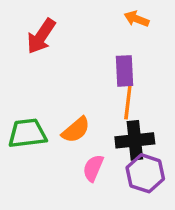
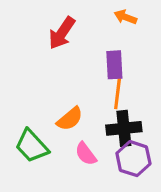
red arrow: (41, 36) -> (62, 33), moved
green trapezoid: (27, 133) -> (32, 146), moved, turned -126
pink semicircle: (93, 168) -> (86, 154), turned -60

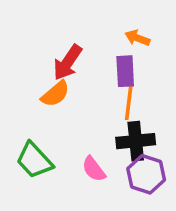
orange arrow: (125, 17) -> (137, 38), moved
red arrow: (62, 33) -> (68, 62), moved
orange semicircle: (70, 119) -> (55, 94), moved

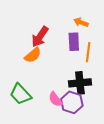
orange line: (129, 103) -> (88, 52), moved
purple hexagon: (146, 174) -> (72, 102), moved

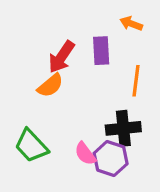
orange arrow: (81, 22) -> (131, 24), moved
purple rectangle: (74, 42) -> (101, 51), moved

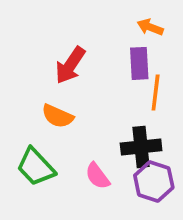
purple rectangle: (101, 51) -> (139, 63), moved
orange semicircle: (50, 85) -> (58, 116), moved, turned 64
purple hexagon: (111, 158) -> (154, 181), moved

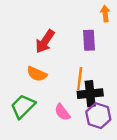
orange arrow: (150, 27) -> (105, 14), moved, turned 63
orange line: (156, 92) -> (80, 79), moved
green trapezoid: (36, 167) -> (23, 106), turned 88

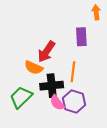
red arrow: (45, 41) -> (46, 52), moved
black cross: (90, 94) -> (52, 86), moved
purple hexagon: (98, 116) -> (74, 102), moved

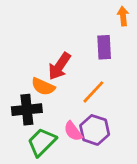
orange line: (73, 72) -> (93, 92), turned 36
black cross: (52, 86) -> (27, 110), moved
green trapezoid: (21, 97) -> (42, 142), moved

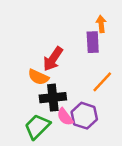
orange arrow: (123, 16) -> (101, 24), moved
orange line: (93, 92) -> (102, 82), moved
black cross: (27, 110) -> (53, 98), moved

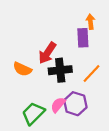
orange semicircle: (38, 77) -> (22, 69), moved
black cross: (53, 98) -> (60, 70), moved
pink semicircle: (65, 117) -> (58, 105), turned 77

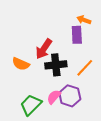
orange arrow: (90, 22) -> (84, 20), turned -64

